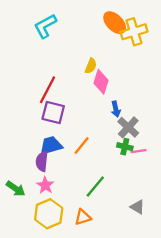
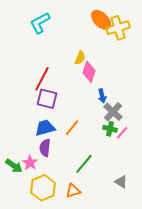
pink line: (139, 151) -> (122, 133), turned -40
purple semicircle: (42, 161) -> (45, 148), moved
pink star: (45, 185) -> (30, 163), moved

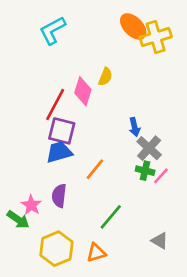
pink diamond: (89, 72) -> (83, 91), moved
blue trapezoid: (45, 128) -> (59, 152), moved
pink star: (30, 163) -> (31, 205), moved

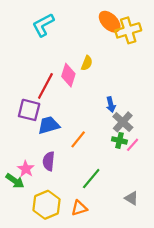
purple square: (62, 131) -> (29, 110), moved

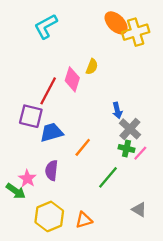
green line: (91, 179) -> (108, 177), moved

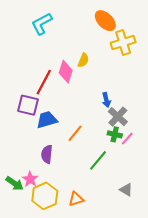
yellow cross: (136, 32) -> (123, 43), moved
pink star: (27, 178) -> (30, 179), moved
green arrow: (16, 191) -> (15, 183), moved

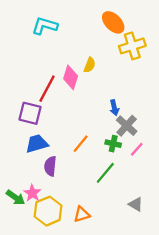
cyan L-shape: (42, 24) -> (45, 26), turned 45
blue trapezoid: (47, 120) -> (37, 144), moved
green cross: (115, 134) -> (113, 144), moved

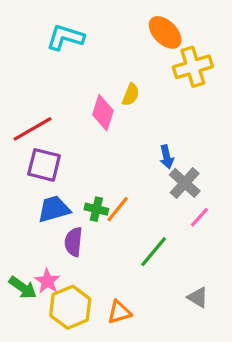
red line: (47, 89) -> (33, 129), moved, turned 32
green cross: (113, 144) -> (96, 209), moved

